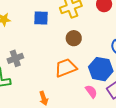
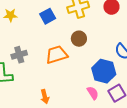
blue square: (41, 18) -> (48, 16), turned -35
orange trapezoid: (66, 68) -> (57, 55), moved

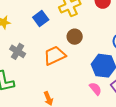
gray cross: (19, 55) -> (18, 51), moved, turned -35

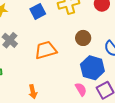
brown circle: (75, 37) -> (83, 38), moved

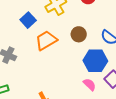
orange trapezoid: (46, 50) -> (46, 40), moved

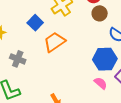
brown circle: (79, 34) -> (100, 13), moved

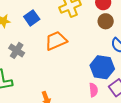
blue square: (35, 23) -> (32, 18), moved
pink semicircle: (101, 83) -> (93, 90), turned 32

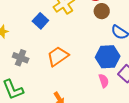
blue square: (32, 18) -> (40, 21), moved
orange trapezoid: (56, 41) -> (58, 56), moved

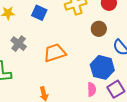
brown circle: (102, 11) -> (99, 29), moved
blue square: (40, 21) -> (39, 13), moved, turned -35

